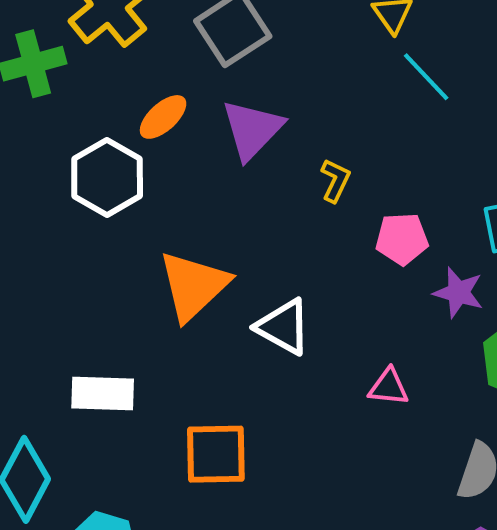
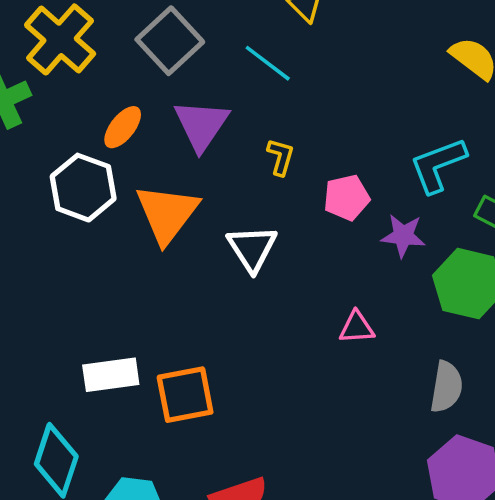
cyan line: (426, 77) -> (268, 63), moved
orange triangle: (194, 286) -> (167, 214), moved
white triangle: (283, 327) -> (252, 248), moved, turned 38
orange square: (216, 454) -> (185, 395), moved

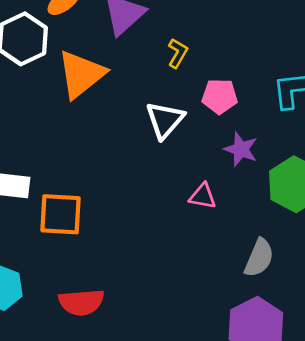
purple star: (403, 236) -> (241, 149), moved
white triangle: (252, 248) -> (165, 120), moved

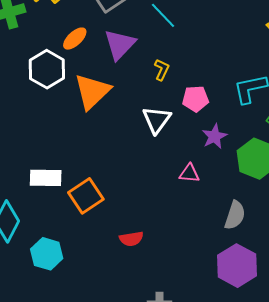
purple star: (241, 149) -> (214, 136), turned 30
orange square: (61, 214) -> (86, 196), turned -32
red semicircle: (81, 302) -> (131, 239), moved, size x0.7

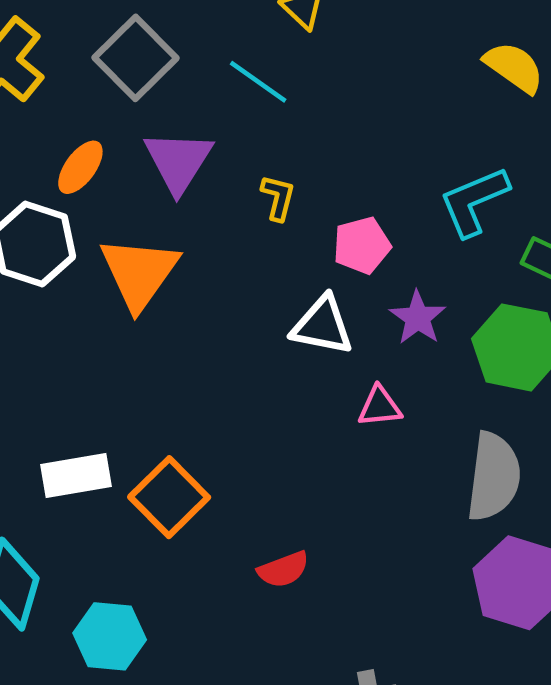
white triangle: (157, 120) -> (322, 326), moved, turned -44
gray semicircle: (235, 215) -> (494, 477), size x1.4

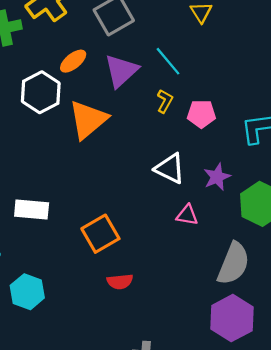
cyan line: (258, 82) -> (168, 61), moved
pink pentagon: (362, 245) -> (201, 114), moved
orange square: (169, 497) -> (100, 234), moved

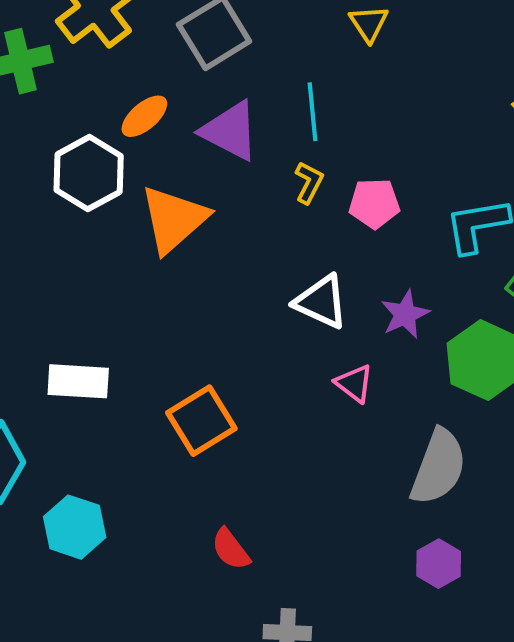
cyan line: (168, 61) -> (312, 112), turned 36
purple triangle: (121, 71) -> (230, 131), turned -48
pink triangle: (187, 215) -> (354, 383), turned 30
red semicircle: (120, 282) -> (231, 549), moved, turned 60
purple hexagon: (232, 318) -> (439, 564), size x0.6

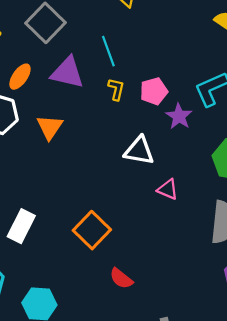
orange triangle: (174, 219) -> (50, 127), size x0.7
purple star: (405, 314) -> (179, 116), moved
white rectangle: (78, 381) -> (21, 226), turned -52
red semicircle: (231, 549) -> (121, 278), moved

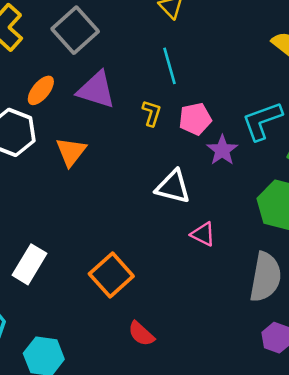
cyan line: (108, 51) -> (170, 66), moved

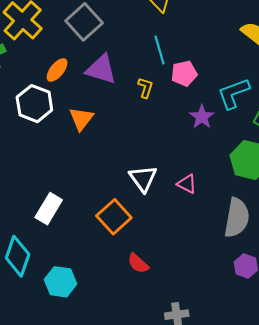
pink pentagon: (195, 119) -> (184, 73), moved
white triangle: (173, 187) -> (143, 178), moved, turned 40

